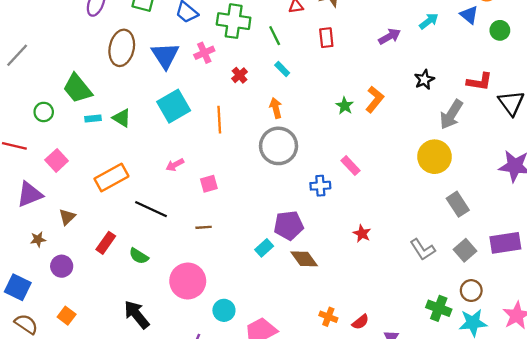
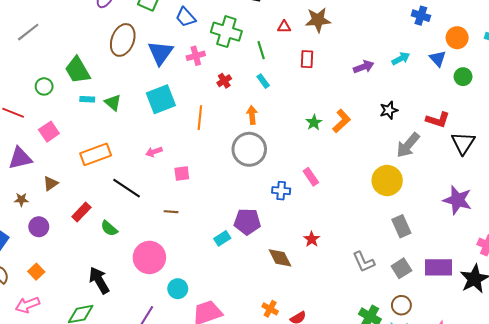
brown diamond: (304, 259) -> (280, 258), moved

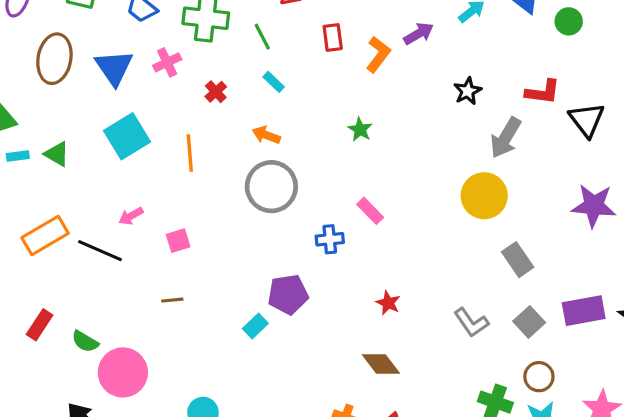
orange arrow: (252, 115) -> (266, 135), turned -54
orange L-shape: (342, 121) -> (378, 54), moved
black line: (127, 188) -> (100, 251), moved
pink circle: (149, 257) -> (123, 372), moved
brown diamond: (280, 258) -> (381, 364), moved

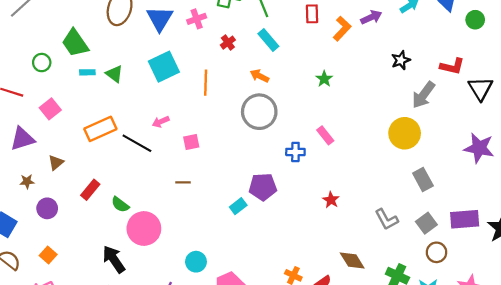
cyan rectangle: (274, 82) -> (268, 40), size x1.5
brown diamond: (381, 364) -> (352, 260), moved
brown circle: (539, 377) -> (436, 252), moved

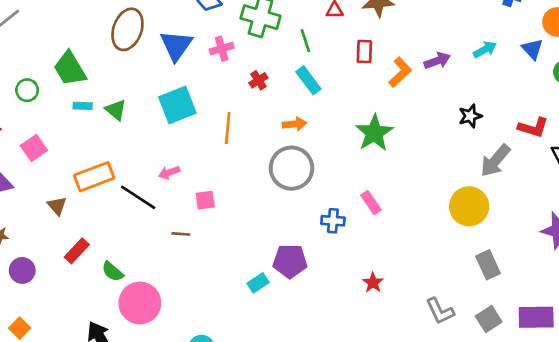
orange arrow: (259, 76) -> (295, 124), turned 144
green star: (324, 79) -> (374, 133), size x1.8
brown triangle: (56, 163) -> (57, 206), moved, turned -35
brown line: (183, 182) -> (181, 234), moved

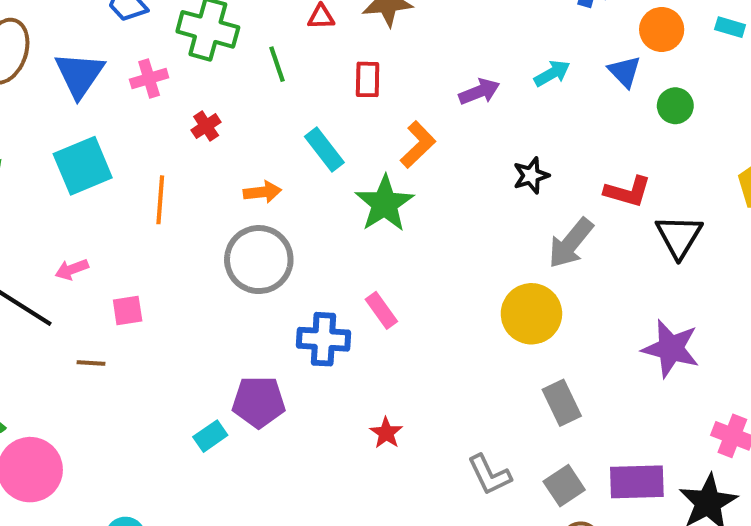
orange L-shape: (400, 72) -> (418, 145), moved
cyan rectangle: (308, 80) -> (324, 149), moved
blue cross: (333, 221) -> (324, 339), size x1.4

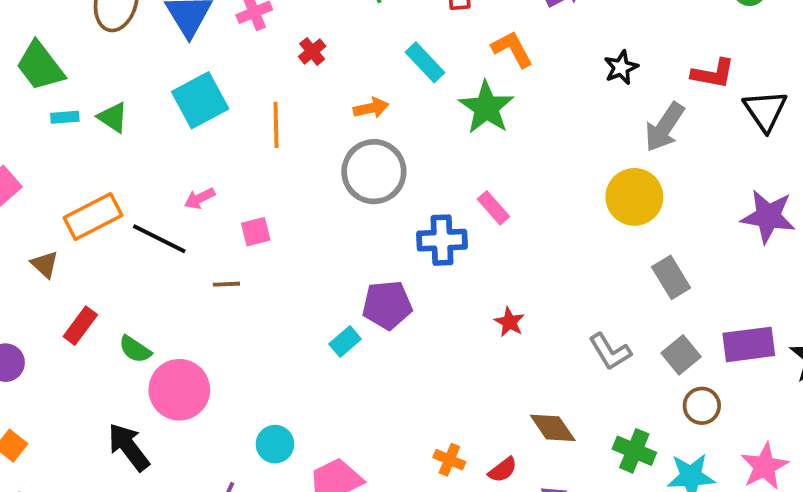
orange L-shape: (418, 145) -> (512, 49), turned -69

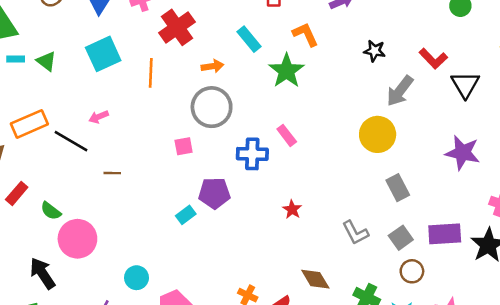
red cross: (312, 51) -> (177, 27), size x2.0
black star: (621, 67) -> (375, 51), turned 30
red L-shape: (713, 74) -> (433, 59), turned 32
pink square: (256, 232) -> (184, 146), moved

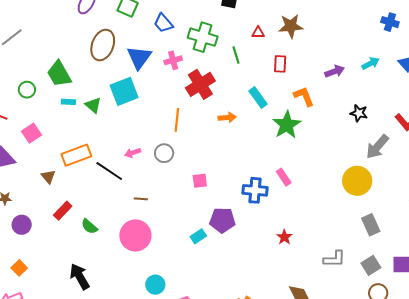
cyan square: (103, 54) -> (124, 91), moved
gray circle: (212, 107) -> (164, 153), moved, size x0.6
gray L-shape: (355, 233) -> (334, 259), turned -65
pink circle: (77, 239) -> (135, 235), moved

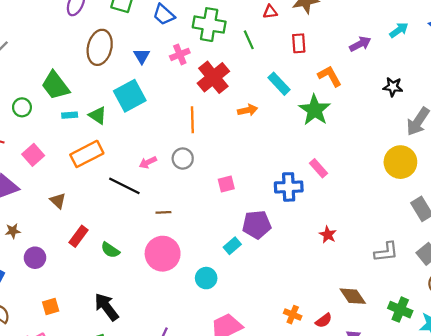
blue triangle: (139, 57) -> (142, 56), size x0.6
orange rectangle: (76, 155) -> (87, 154), moved
orange square: (19, 268) -> (51, 306), moved, turned 35
cyan circle: (155, 285) -> (206, 278), moved

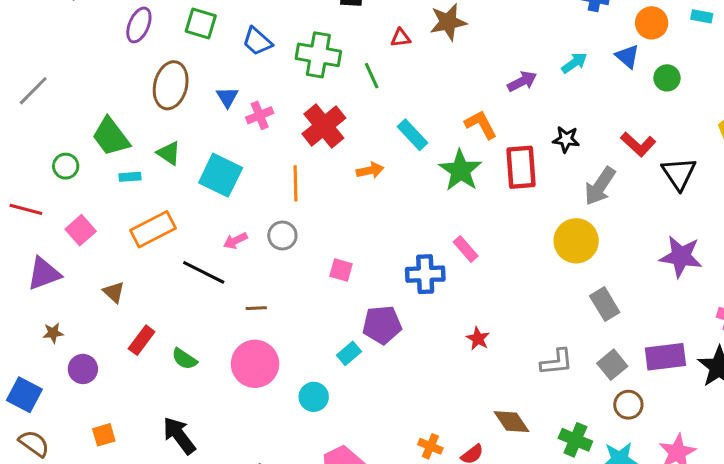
red rectangle: (299, 43) -> (521, 167), moved, size x1.6
pink cross: (180, 54) -> (260, 115), moved
cyan square: (130, 96) -> (221, 175), moved, turned -36
green triangle: (98, 115) -> (169, 153), moved
pink square: (226, 184) -> (341, 270), turned 30

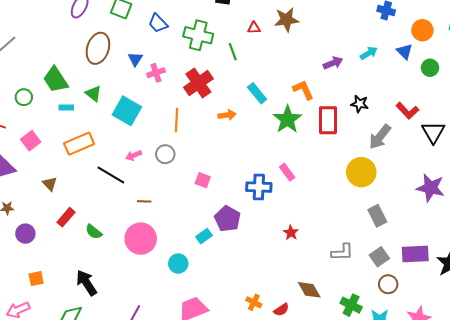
purple pentagon: (382, 325) -> (227, 219), turned 30

